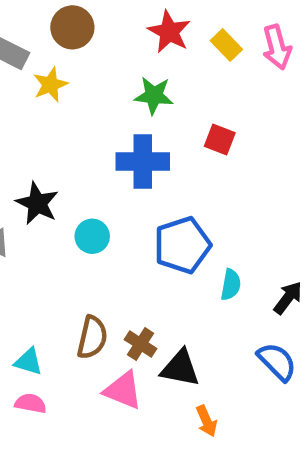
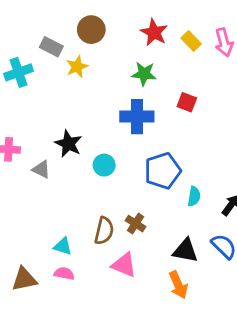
brown cross: (141, 344) -> (135, 224), moved
black triangle: (180, 368) -> (185, 251), moved
orange arrow: (207, 421) -> (178, 285), size x1.4

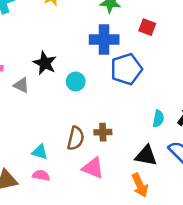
blue pentagon: (163, 171) -> (126, 69), moved
cyan semicircle: (194, 196) -> (158, 119), moved
brown cross: (135, 224) -> (103, 132), turned -35

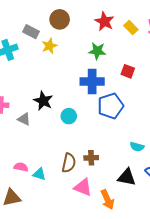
cyan semicircle: (158, 119) -> (137, 147), turned 96
pink semicircle: (41, 175) -> (21, 167), moved
orange arrow: (140, 185) -> (107, 200), moved

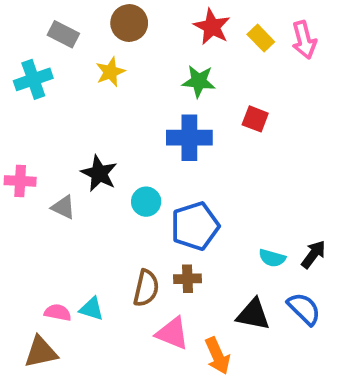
gray rectangle: (31, 32) -> (63, 34), moved
blue pentagon: (111, 106) -> (195, 226), moved
pink semicircle: (21, 167) -> (58, 313), moved

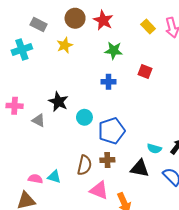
red star: (212, 27) -> (103, 20), moved
blue cross: (189, 138) -> (108, 82), size x0.6
black triangle: (253, 314) -> (140, 168), moved

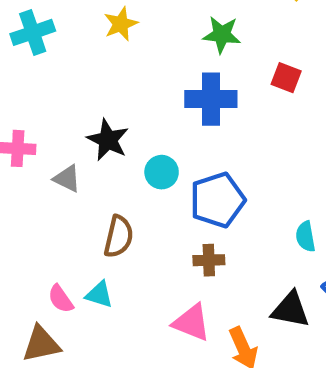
blue cross: (108, 82) -> (211, 99), size x1.6
cyan semicircle: (154, 149) -> (305, 237), turned 64
brown semicircle: (84, 165) -> (119, 237), moved
black triangle: (140, 168) -> (290, 310), moved
pink semicircle: (35, 179) -> (61, 299), turned -136

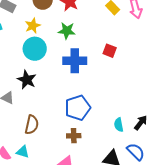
green star: (222, 35) -> (67, 31), moved
cyan circle: (162, 172) -> (35, 49), moved, size x1.5

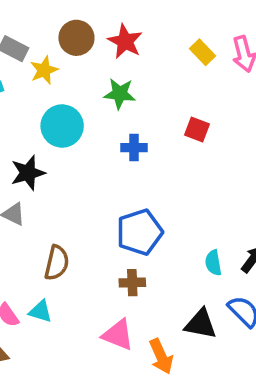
yellow star: (33, 26) -> (44, 70), moved
blue cross: (75, 61) -> (134, 148), size x0.6
black star: (27, 80) -> (28, 173), moved, turned 30

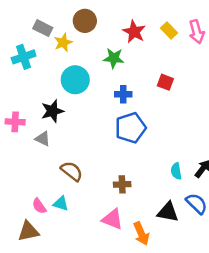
red star: (125, 41) -> (134, 32), moved
blue pentagon: (139, 232) -> (131, 128), moved
brown semicircle: (57, 263) -> (72, 171), turned -65

